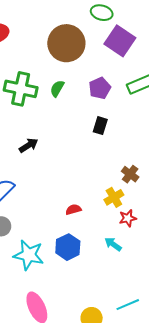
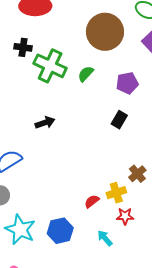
red semicircle: (73, 210) -> (92, 201), moved, turned -35

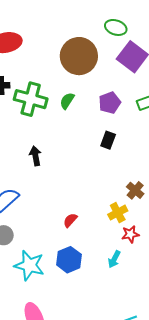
black arrow: (45, 123) -> (35, 156), turned -72
red semicircle: (92, 201) -> (70, 220), moved
cyan arrow: (105, 238) -> (114, 259), turned -102

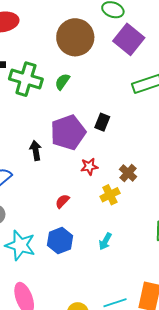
purple pentagon: (110, 103) -> (68, 132), moved, size x1.6
black arrow: (35, 156) -> (36, 150), moved
red star: (130, 234) -> (89, 167), moved

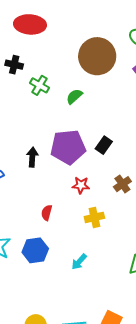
green cross: (26, 79) -> (40, 85), size x0.6
brown cross: (128, 173) -> (122, 184), moved
red semicircle: (62, 201) -> (47, 213), turned -42

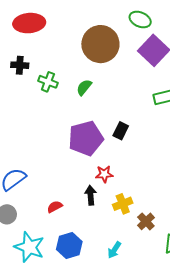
black arrow: (32, 157) -> (91, 195), moved
brown cross: (122, 184) -> (146, 221), moved
red semicircle: (47, 213) -> (55, 207), moved, turned 56

